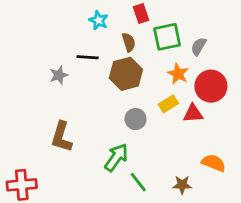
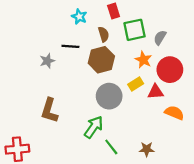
gray circle: (136, 119) -> (109, 96), size x1.5
orange semicircle: (214, 163) -> (174, 113), moved

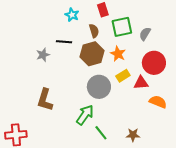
orange star: (143, 60) -> (118, 54), moved

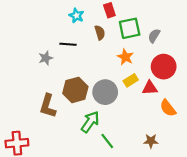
brown hexagon: (92, 54) -> (75, 90), moved
orange semicircle: (158, 102) -> (168, 108), turned -150
brown star: (133, 135) -> (151, 141), moved

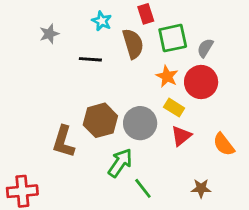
brown semicircle: (100, 33) -> (133, 44), size x1.5
gray star: (46, 58) -> (49, 34), moved
red circle: (164, 67) -> (201, 82), moved
yellow rectangle: (131, 80) -> (174, 108), turned 64
red triangle: (150, 88) -> (181, 136), moved, turned -35

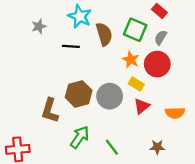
red rectangle: (146, 14) -> (159, 11), moved, turned -32
cyan star: (102, 21) -> (80, 16), size x1.5
green square: (173, 38) -> (135, 30), turned 35
orange semicircle: (224, 144) -> (175, 113), turned -54
green arrow: (120, 163) -> (80, 137), moved

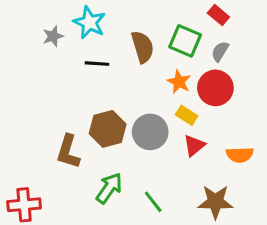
cyan star: (80, 16) -> (89, 23), moved
brown star: (157, 147) -> (215, 202), size x1.6

